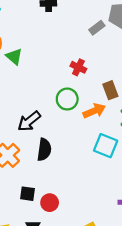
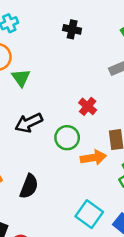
black arrow: (29, 121) -> (29, 123), moved
cyan square: (106, 146) -> (89, 214), moved

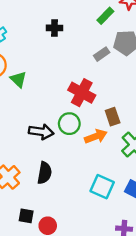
red cross: (88, 106) -> (82, 93), size x1.6
black arrow: (29, 123) -> (41, 132), moved, turned -135

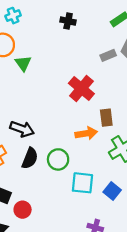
green circle: (69, 124) -> (58, 159), moved
black arrow: (41, 132) -> (22, 129), moved
cyan square: (102, 187) -> (82, 183), turned -30

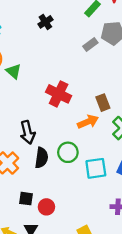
black cross: (68, 21) -> (45, 22), turned -32
red cross: (81, 89) -> (59, 94), moved
black arrow: (22, 129) -> (28, 132), turned 70

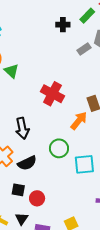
black cross: (45, 22) -> (63, 25), moved, turned 32
orange arrow: (88, 122) -> (79, 121), turned -30
black semicircle: (42, 158) -> (27, 163), moved, turned 54

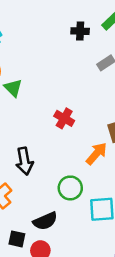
red cross: (52, 94) -> (64, 118), size x0.7
black semicircle: (27, 163) -> (45, 221), moved

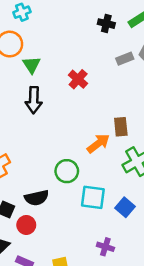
red cross: (64, 118) -> (78, 79), moved
black arrow: (24, 161) -> (34, 100), moved

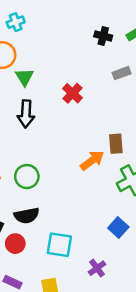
green circle: (67, 171) -> (27, 177), moved
cyan square: (93, 197) -> (59, 245), moved
purple cross: (105, 247) -> (97, 268), turned 35

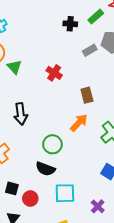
black arrow: (26, 114) -> (21, 114), moved
brown rectangle: (116, 144) -> (87, 95), moved
green circle: (27, 177) -> (52, 144), moved
black semicircle: (27, 216) -> (45, 169), moved, turned 42

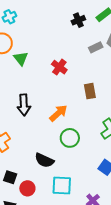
black cross: (70, 24) -> (78, 20), turned -32
orange arrow: (79, 123) -> (58, 113), moved
green circle: (52, 144) -> (70, 138), moved

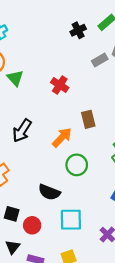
brown rectangle: (90, 91) -> (88, 119), moved
black arrow: (24, 105) -> (22, 131), turned 40

